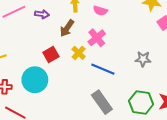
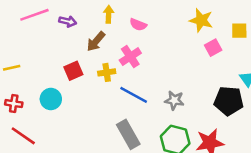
yellow cross: (79, 53) -> (107, 72), turned 32
gray star: (143, 59) -> (174, 100), moved
cyan circle: (35, 80) -> (51, 99), size x0.7

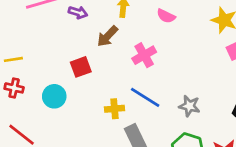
pink semicircle: (138, 25) -> (166, 16), moved
yellow cross: (107, 72) -> (114, 109), moved
red cross: (14, 104) -> (14, 88), moved

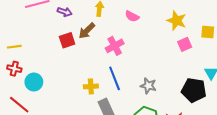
red square: (81, 67) -> (67, 40), moved
cyan circle: (54, 96) -> (34, 82), moved
blue line: (145, 97) -> (115, 78), turned 35

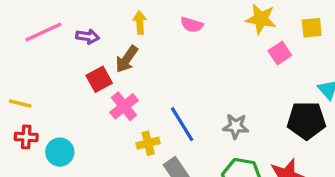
pink cross: (115, 46) -> (124, 106), moved
yellow line: (14, 47) -> (20, 104), turned 32

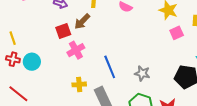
yellow line: (20, 104) -> (13, 38), turned 48
yellow cross: (148, 143) -> (79, 84), moved
cyan circle: (60, 152) -> (32, 62), moved

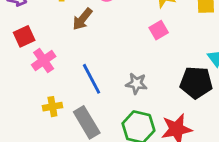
brown arrow: (82, 21) -> (82, 19), moved
pink square: (177, 33) -> (159, 30), moved

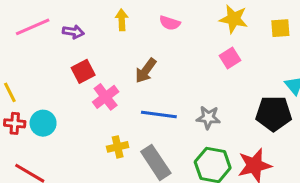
brown arrow: (82, 19) -> (146, 71), moved
blue line: (91, 79) -> (159, 115), turned -52

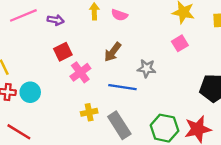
pink semicircle: (170, 23) -> (119, 15), moved
gray star: (208, 117) -> (147, 68), moved

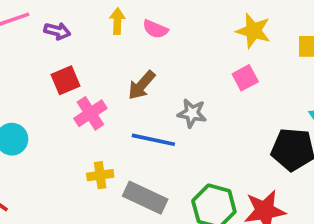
gray rectangle: (119, 125) -> (145, 198), turned -36

